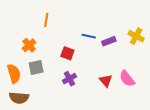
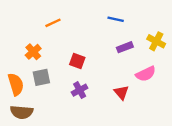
orange line: (46, 20) -> (53, 23), turned 56
blue line: (89, 36) -> (116, 19), moved
pink semicircle: (127, 79) -> (146, 74), moved, turned -78

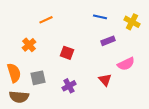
yellow cross: (156, 41) -> (132, 22), moved
gray square: (41, 77) -> (38, 78), moved
purple cross: (80, 90) -> (69, 86), moved

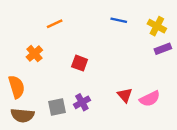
purple rectangle: (108, 41) -> (163, 49), moved
pink semicircle: (126, 64) -> (150, 99), moved
gray square: (38, 78) -> (57, 107), moved

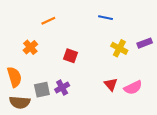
yellow cross: (157, 26) -> (119, 48), moved
purple cross: (82, 102) -> (62, 88), moved
gray square: (57, 107) -> (42, 90), moved

